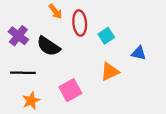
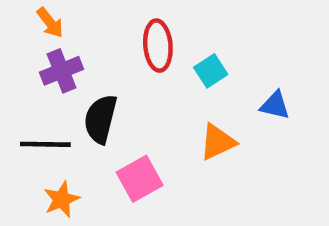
orange arrow: (55, 11) -> (50, 23), moved
purple cross: (18, 36) -> (61, 71), moved, turned 30
black semicircle: (48, 46) -> (101, 119), moved, turned 70

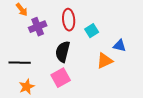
purple cross: (61, 71) -> (38, 27), moved
black semicircle: (101, 119) -> (63, 52), moved
orange triangle: (218, 142) -> (105, 61), moved

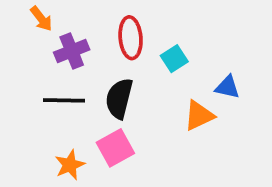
black line: (20, 63) -> (64, 100), moved
orange star: (27, 87) -> (70, 165), moved

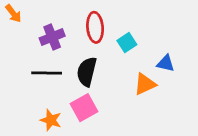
orange arrow: (41, 19) -> (13, 14), moved
orange star: (70, 165) -> (51, 120), turned -30

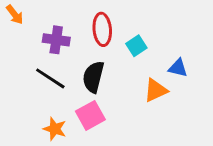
purple cross: (52, 37) -> (56, 40), turned 30
black line: (47, 73) -> (50, 78), turned 32

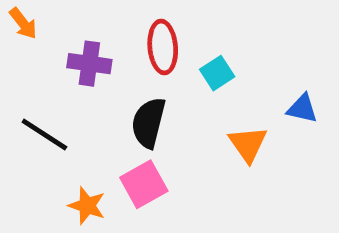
blue triangle: (178, 68) -> (302, 109), moved
black line: (50, 78) -> (44, 135), moved
orange triangle: (156, 90) -> (248, 144), turned -40

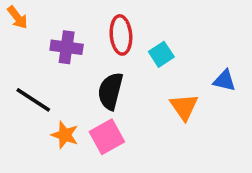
orange star: (87, 206) -> (65, 135), moved

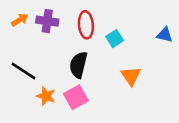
orange arrow: (17, 17) -> (20, 20), moved, turned -84
purple cross: (67, 47) -> (47, 21), moved
blue triangle: (224, 81) -> (165, 35), moved

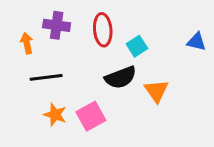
orange arrow: (20, 20) -> (27, 43), moved, turned -70
black semicircle: (78, 65) -> (121, 77), moved, turned -125
black line: (23, 71) -> (46, 77), moved, turned -40

